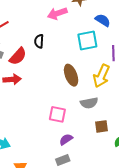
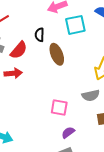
cyan square: (87, 41) -> (75, 25), moved
brown ellipse: (71, 75) -> (57, 54), moved

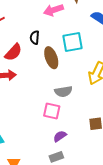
cyan square: (75, 25) -> (72, 42), moved
gray semicircle: (91, 95) -> (63, 91), moved

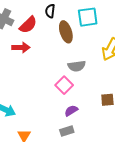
pink square: (52, 111) -> (64, 85), turned 30

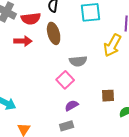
red semicircle: (28, 25) -> (31, 19), turned 36
brown ellipse: (66, 32) -> (54, 33), moved

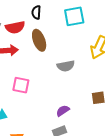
pink square: (65, 80) -> (21, 85), moved, turned -30

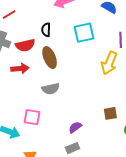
gray semicircle: (66, 66) -> (51, 89), moved
pink square: (21, 85) -> (32, 117), moved

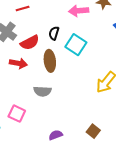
cyan square: (84, 33) -> (76, 45), moved, turned 30
red semicircle: (25, 45) -> (30, 43), turned -30
brown square: (110, 113) -> (93, 131), turned 32

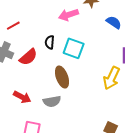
brown ellipse: (50, 61) -> (62, 77), moved
red arrow: (18, 63) -> (22, 97), moved, turned 30

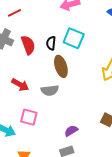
black semicircle: (50, 42) -> (51, 43), moved
red semicircle: (28, 57) -> (28, 45), turned -72

